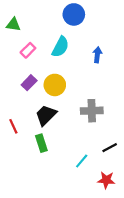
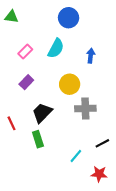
green triangle: (13, 25) -> (12, 17), moved
yellow circle: (55, 85) -> (70, 84), moved

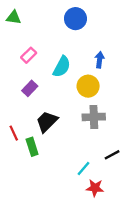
cyan semicircle: (56, 48) -> (62, 67), moved
yellow circle: (70, 84) -> (88, 86), moved
green rectangle: (38, 139) -> (32, 147), moved
red star: (99, 174) -> (95, 188), moved

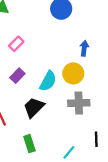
cyan semicircle: (62, 67) -> (48, 81), moved
green rectangle: (32, 147) -> (29, 144), moved
black line: (112, 155) -> (96, 139), turned -64

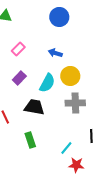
blue arrow: (84, 48) -> (55, 53), moved, turned -80
black trapezoid: (34, 107) -> (34, 107), turned 55

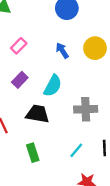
blue arrow: (55, 53) -> (62, 50), turned 40
yellow circle: (70, 76) -> (95, 48), moved
cyan line: (66, 148) -> (76, 150), moved

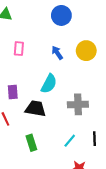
pink rectangle: (19, 46) -> (19, 49), turned -40
purple rectangle: (20, 80) -> (13, 92), moved, turned -48

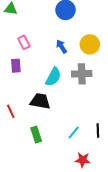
pink rectangle: (19, 49) -> (24, 42), turned -32
purple rectangle: (13, 92) -> (16, 66), moved
gray cross: (78, 104) -> (82, 74), moved

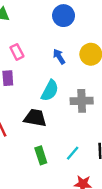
gray cross: (82, 74) -> (82, 101), moved
green rectangle: (36, 135) -> (41, 155), moved

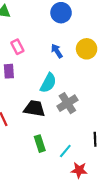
gray cross: (82, 101) -> (67, 103), moved, turned -30
cyan line: (73, 153) -> (65, 151), moved

